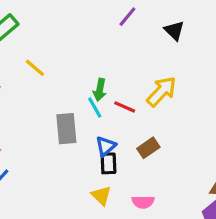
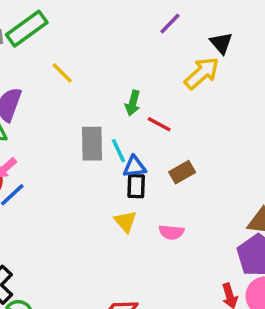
yellow arrow: (162, 91) -> (202, 73), moved
cyan line: (95, 108) -> (119, 151), moved
blue triangle: (106, 146) -> (134, 167), turned 30

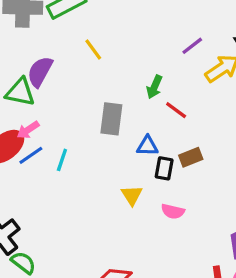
purple line: (170, 23) -> (192, 46), moved
cyan line: (119, 151) -> (62, 160), moved, turned 35
black rectangle: (136, 186) -> (164, 168), moved

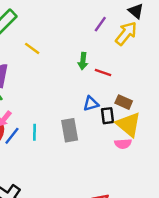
gray rectangle: (111, 119) -> (70, 130), moved
brown rectangle: (191, 157) -> (124, 102), turned 63
yellow triangle: (132, 195) -> (128, 125), moved, size x1.6

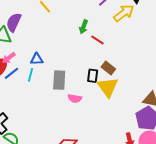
blue triangle: (91, 104) -> (37, 59), moved
pink semicircle: (123, 144) -> (75, 98), moved

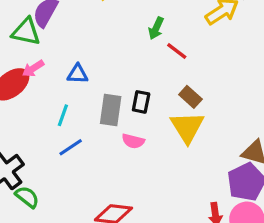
blue line: (12, 73) -> (71, 147), moved
cyan line: (31, 75) -> (63, 115), moved
black rectangle: (93, 76) -> (141, 102), moved

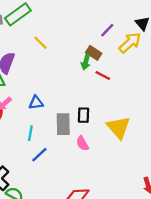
brown rectangle: (190, 97) -> (94, 53), moved
pink semicircle: (133, 141) -> (82, 143), turned 56

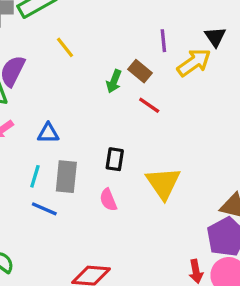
purple line: (107, 30) -> (163, 41), turned -56
green arrow: (86, 62) -> (114, 81), moved
gray rectangle: (63, 124) -> (66, 177), moved
blue line: (39, 155) -> (44, 209), turned 60

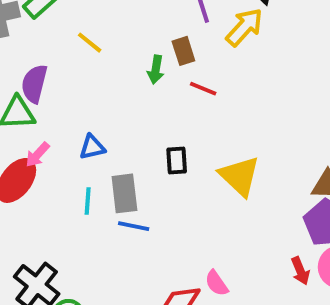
brown rectangle: (140, 71) -> (183, 51), turned 45
pink semicircle: (108, 200) -> (217, 283), moved
blue line: (44, 209) -> (134, 226), moved

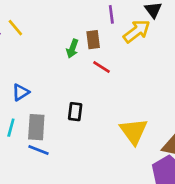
yellow line: (90, 43) -> (15, 28), moved
blue triangle: (92, 147) -> (21, 92), turned -30
yellow triangle: (239, 176) -> (134, 131), moved

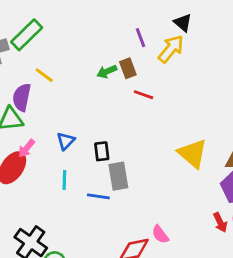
green arrow: (72, 49) -> (107, 71), moved, turned 60
black rectangle: (75, 112) -> (102, 151), moved
gray rectangle: (36, 127) -> (118, 176), moved

